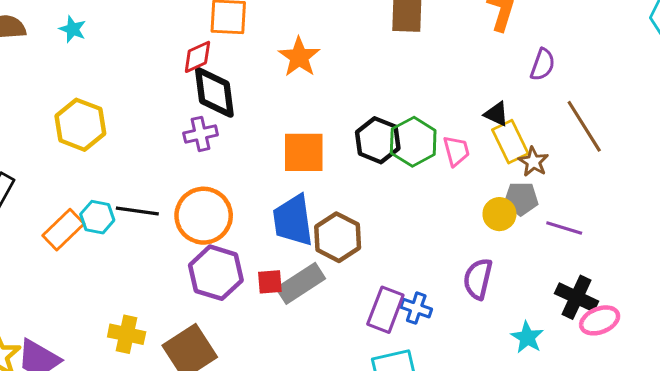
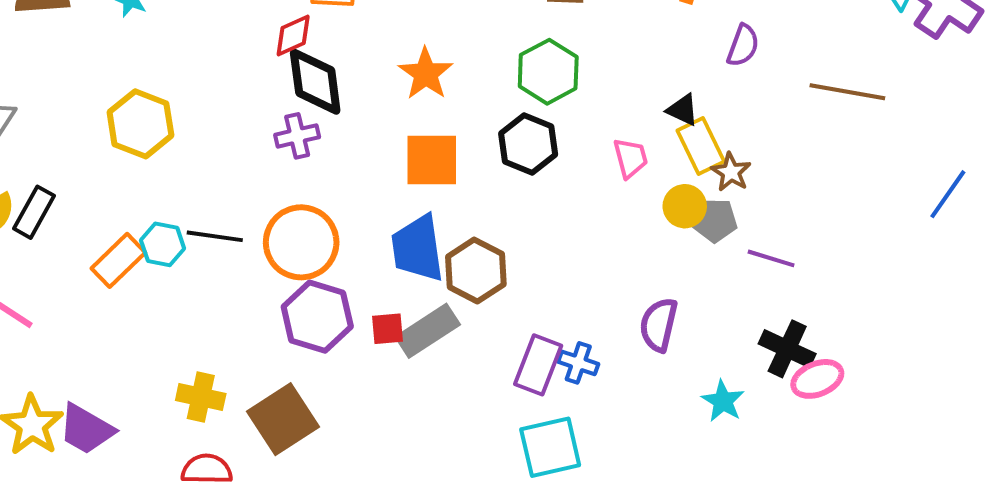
orange star: (299, 57) -> (426, 74), moved
brown line: (584, 126) -> (847, 92), moved, turned -48
green hexagon: (413, 142) -> (548, 72), moved
yellow circle: (499, 214) -> (685, 206), moved

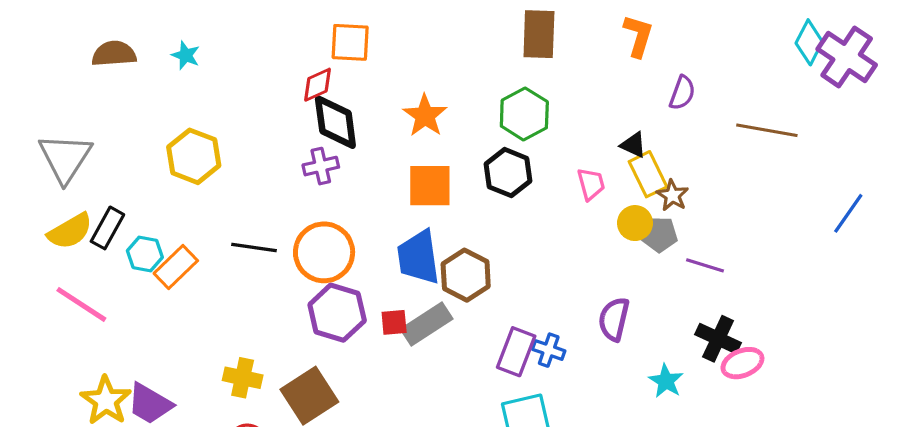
cyan hexagon: (163, 244) -> (145, 254), moved

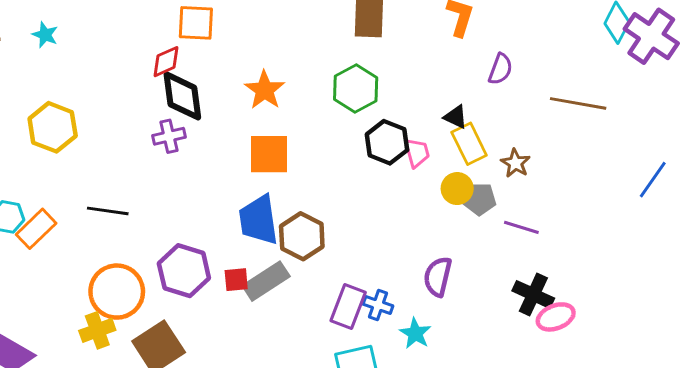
black hexagon: (508, 173) -> (387, 142), moved
brown star: (672, 195) -> (515, 163), moved
orange circle: (324, 252) -> (117, 292), moved
yellow cross: (243, 378) -> (97, 330), turned -32
cyan star: (666, 381) -> (415, 333), moved

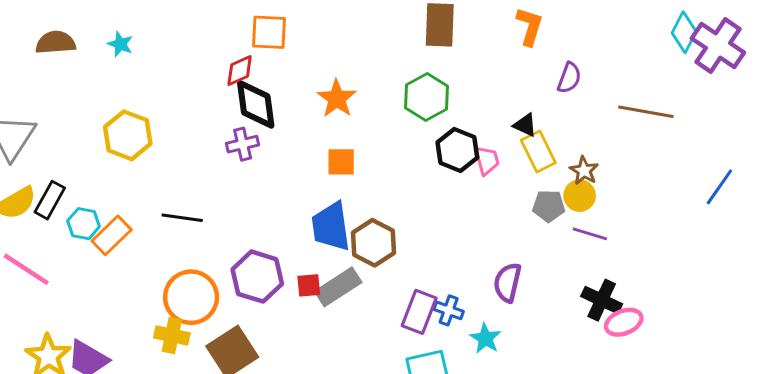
orange square: (269, 154) -> (341, 162), size x0.7
yellow circle: (457, 189) -> (580, 196), moved
yellow cross: (97, 330) -> (172, 335), turned 32

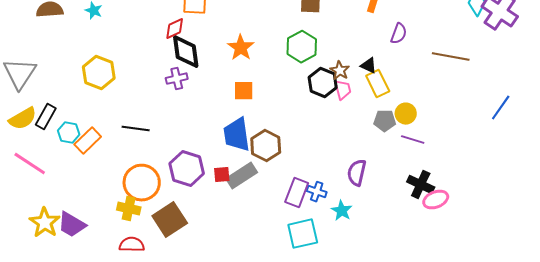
brown star: (584, 171) -> (340, 71), moved

